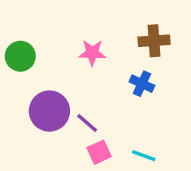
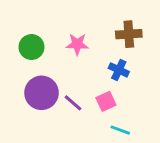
green circle: (20, 56) -> (31, 47), moved
pink square: (99, 152) -> (106, 101), moved

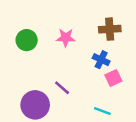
purple circle: (42, 93) -> (35, 105), moved
pink square: (106, 101) -> (113, 78), moved

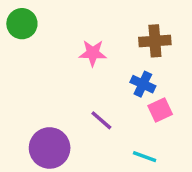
green circle: (27, 40) -> (22, 24), moved
purple line: (62, 88) -> (101, 120), moved

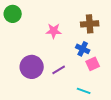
purple line: (101, 120) -> (59, 70), turned -72
purple circle: (50, 148) -> (32, 67), moved

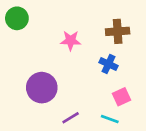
pink square: (93, 64) -> (122, 97), moved
purple line: (59, 70) -> (71, 118), moved

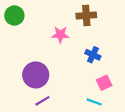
brown cross: (118, 31) -> (86, 15), moved
purple line: (71, 118) -> (42, 101), moved

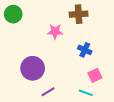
purple line: (42, 101) -> (48, 92), moved

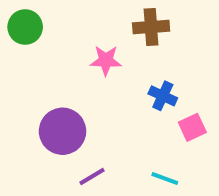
pink square: (95, 75) -> (192, 127), moved

